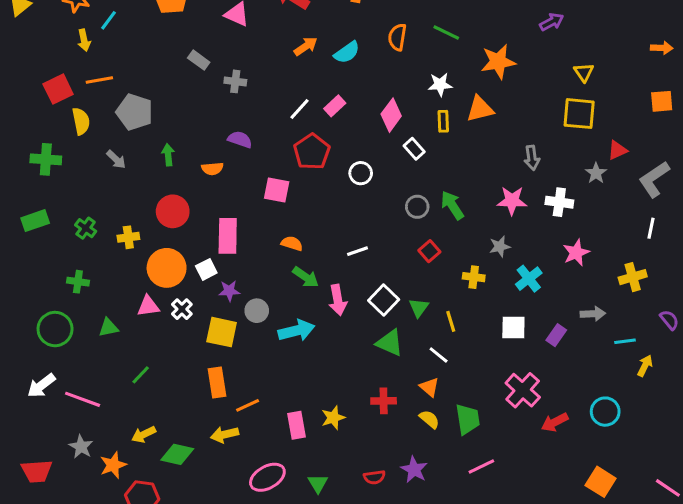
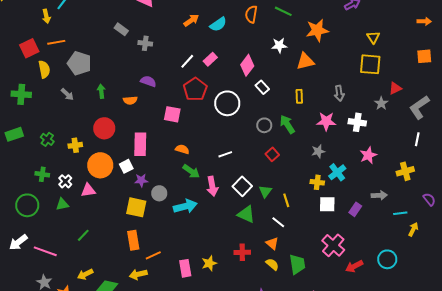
yellow rectangle: (443, 121) -> (299, 96), moved
white circle: (361, 173) -> (227, 103), size x1.6
yellow cross: (474, 277) -> (317, 182), moved
white cross: (182, 309) -> (65, 181), moved

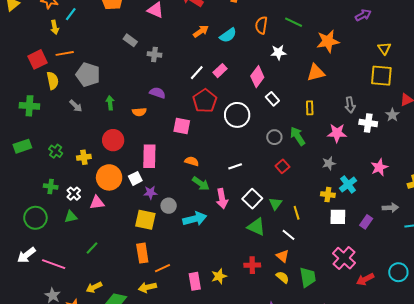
white star: (279, 45) -> (278, 52), moved
white cross: (357, 122) -> (368, 123), moved

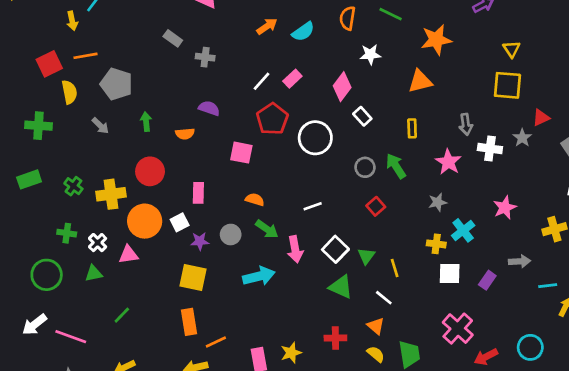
pink star: (337, 133) -> (448, 162), turned 30
pink rectangle: (149, 156) -> (198, 193), size x0.7
yellow cross: (84, 157) -> (111, 194), size x1.5
gray circle: (169, 206) -> (231, 235), moved

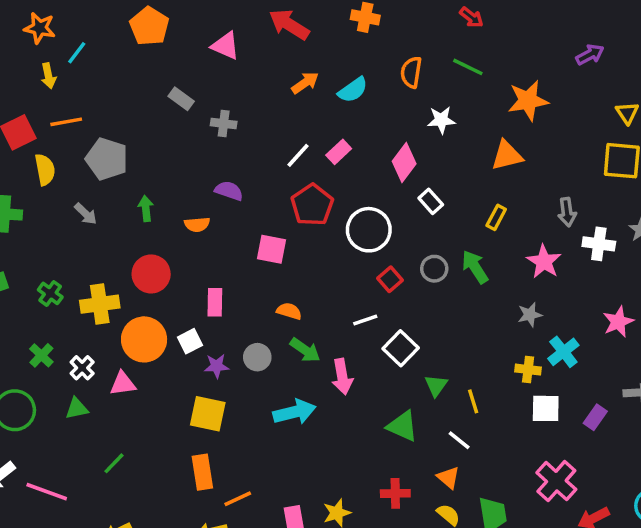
yellow rectangle: (412, 128) -> (496, 217), turned 30
red square: (376, 206) -> (390, 279), moved
green cross: (67, 233) -> (41, 355), turned 36
white square: (335, 249) -> (401, 348), moved

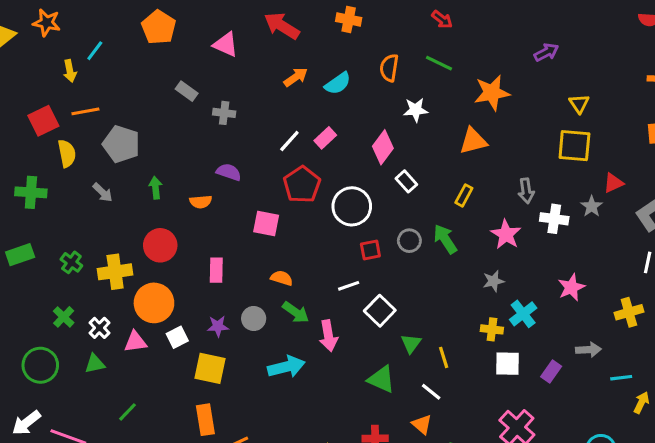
orange star: (40, 28) -> (47, 23), moved
red square: (390, 279) -> (370, 250), turned 30
white square: (190, 341) -> (177, 337), moved

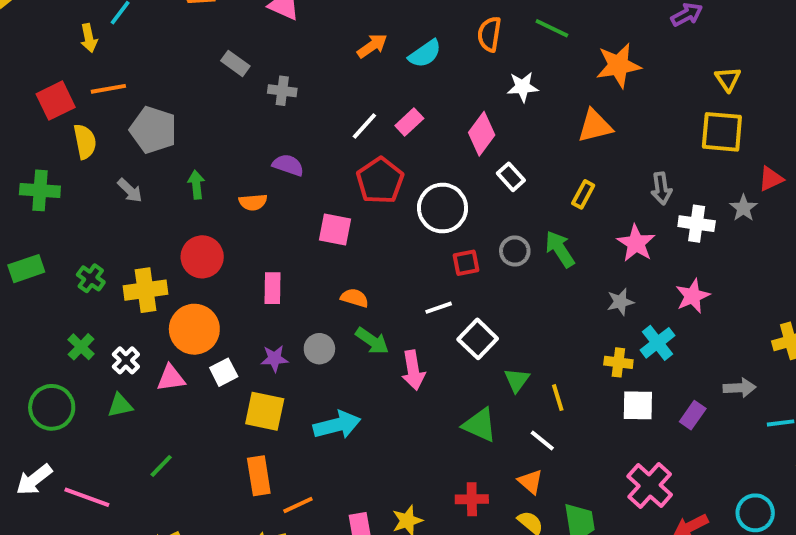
pink star: (571, 287) -> (693, 296), moved
cyan arrow: (286, 367) -> (337, 425), moved

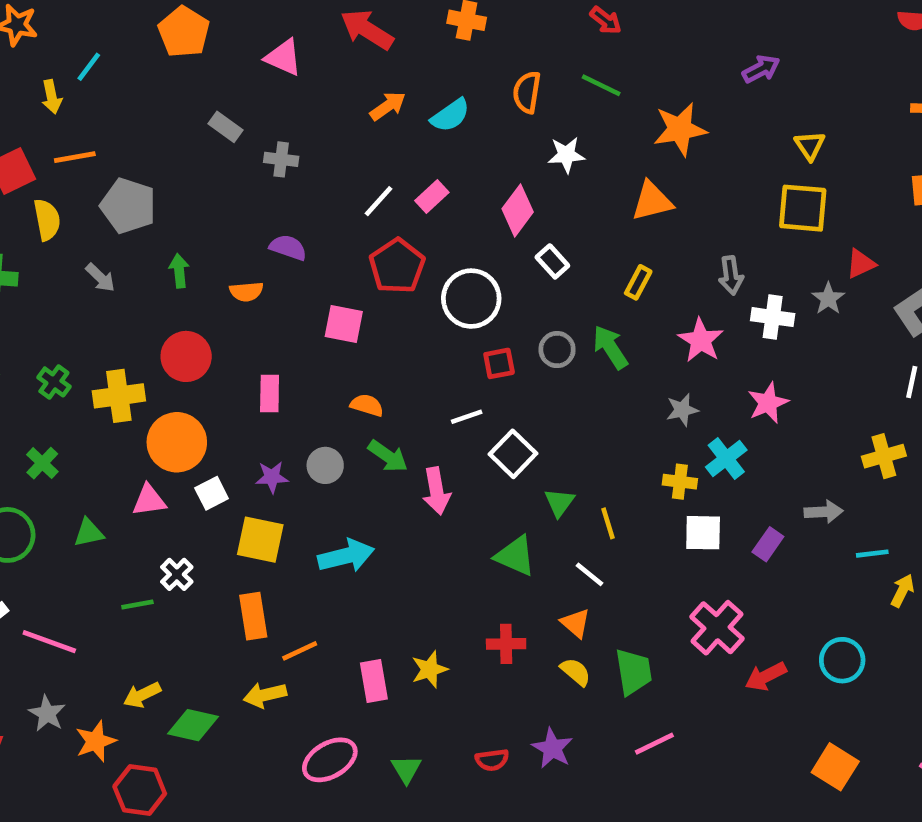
white cross: (126, 360) -> (177, 574), moved
green line: (161, 466) -> (137, 605), turned 36

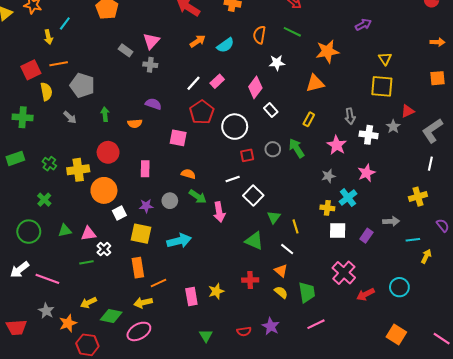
pink triangle: (283, 57) -> (151, 41), moved, turned 48
pink triangle: (149, 500) -> (88, 234), moved
pink ellipse: (330, 760) -> (139, 331), moved

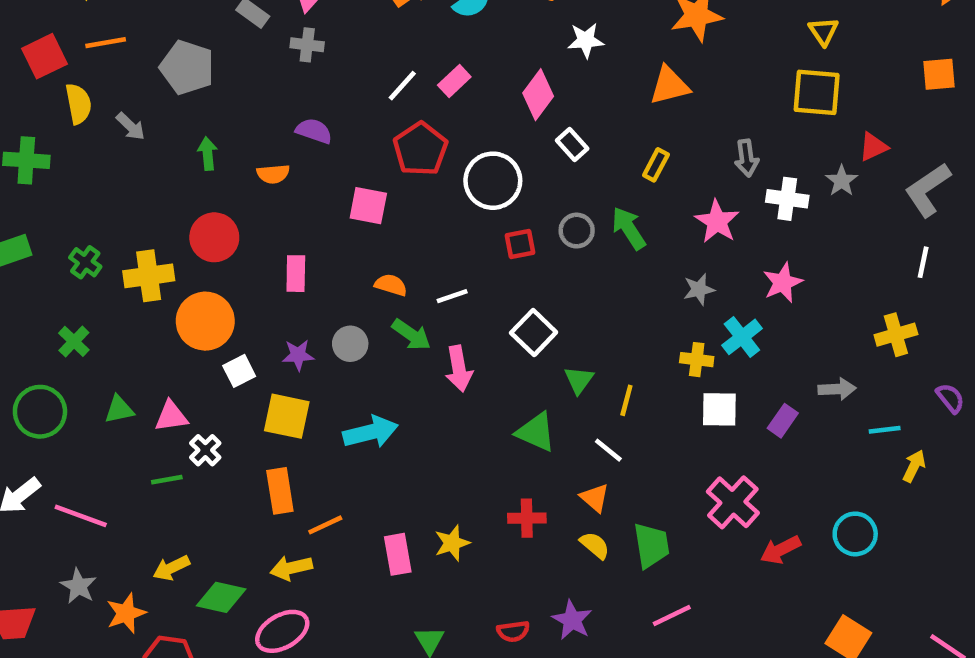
gray pentagon: (82, 85) -> (187, 67), moved
gray arrow: (70, 117) -> (131, 126), moved
white line: (233, 179) -> (452, 296), moved
yellow line: (295, 226) -> (626, 400), turned 32

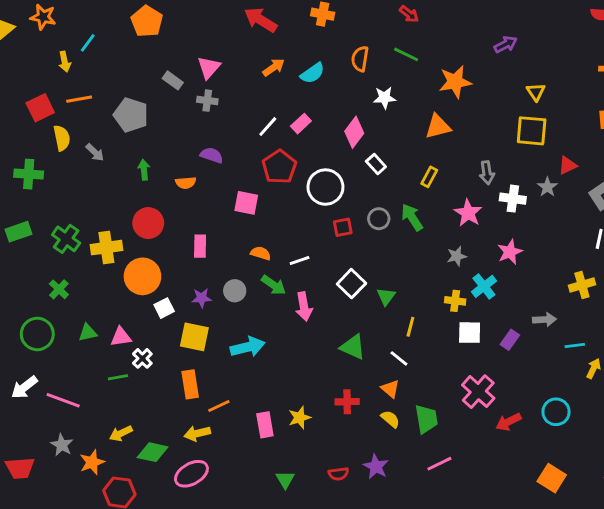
green cross: (85, 262) -> (66, 239), size x1.4
green triangle: (579, 380) -> (386, 297), moved

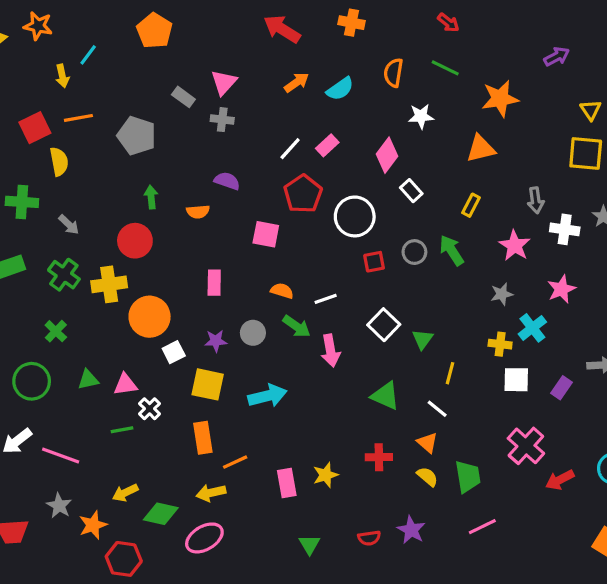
gray arrow: (95, 152) -> (69, 225), moved
red circle: (148, 223) -> (135, 241), moved

